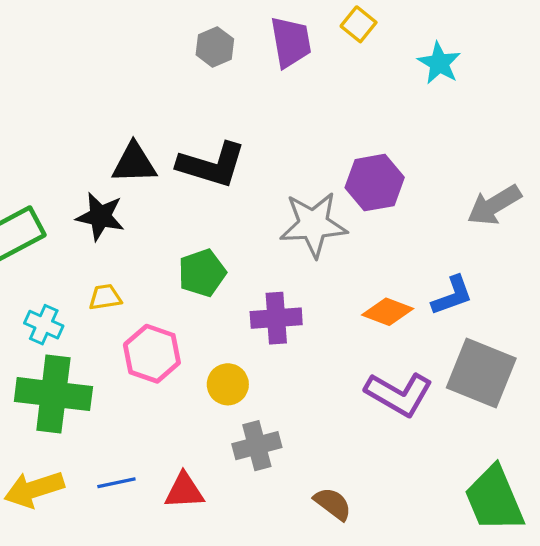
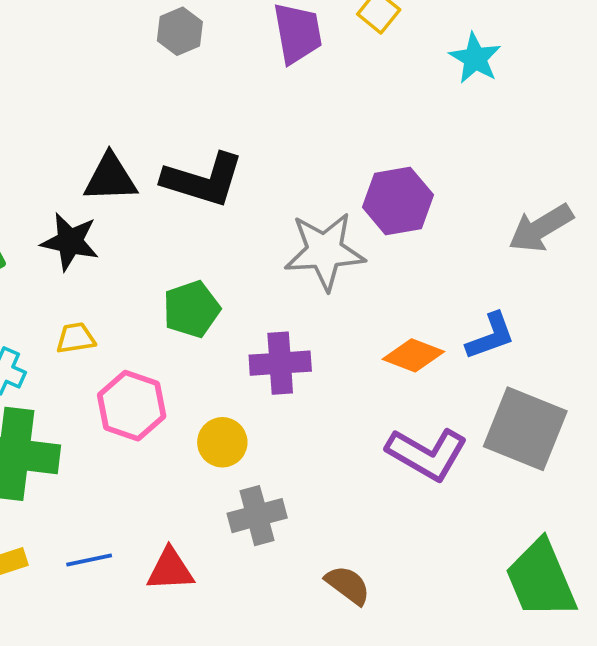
gray hexagon: (215, 47) -> (180, 31), moved

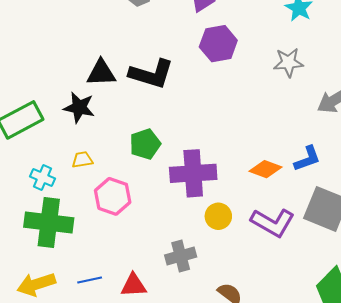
purple hexagon: (398, 201) -> (218, 44), moved
gray star: (325, 251) -> (288, 62), moved, size x0.7
purple cross: (280, 363) -> (193, 173), size x1.4
yellow circle: (222, 442) -> (218, 216), moved

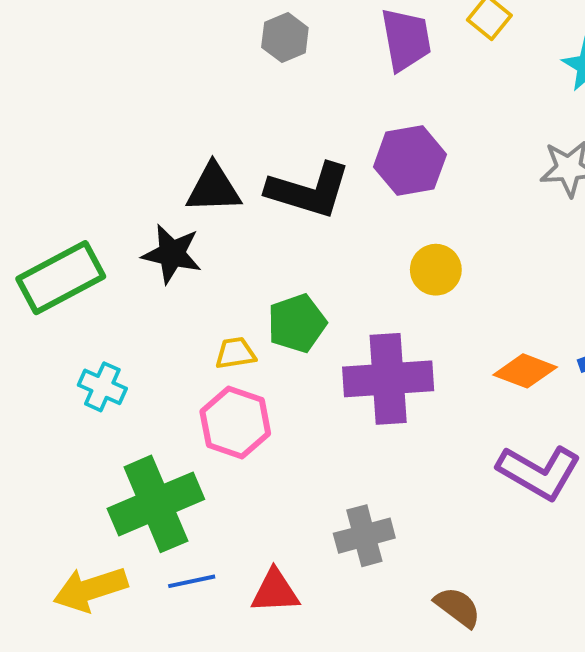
purple hexagon: (218, 44) -> (410, 161), moved
yellow trapezoid: (82, 160) -> (235, 353), moved
yellow circle: (218, 216) -> (436, 270), moved
green cross: (49, 223) -> (156, 504), moved, turned -30

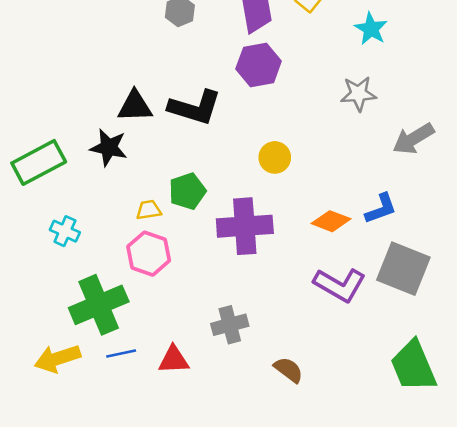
purple hexagon: (410, 161) -> (259, 65), moved

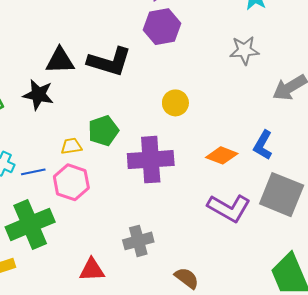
blue L-shape: (381, 209) -> (263, 145), turned 140
blue line: (121, 354) -> (33, 172), moved

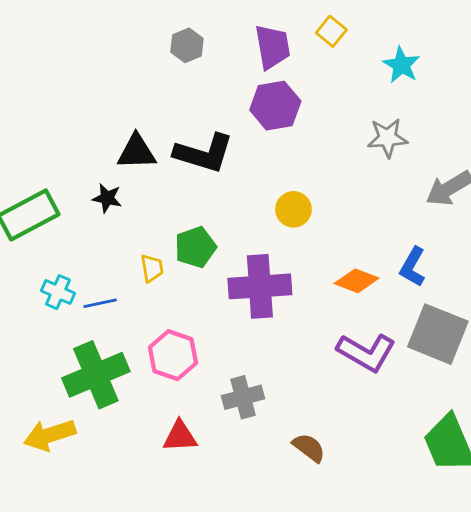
black star: (38, 95) -> (107, 198), size x0.7
yellow trapezoid: (71, 146) -> (152, 268), turned 90
pink hexagon: (71, 182) -> (173, 355), moved

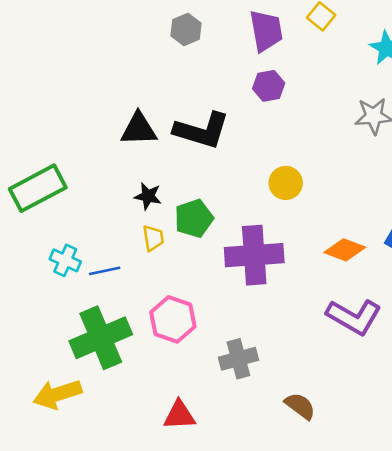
purple hexagon: (275, 106) -> (269, 86), size x0.7
black star: (107, 198) -> (148, 196), moved
red triangle: (180, 436) -> (179, 415), moved

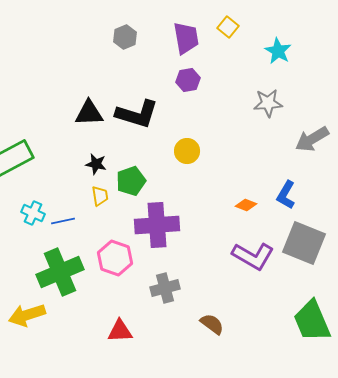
yellow circle: (286, 183) -> (187, 151), moved
orange diamond: (345, 250) -> (246, 205), size x0.7
purple cross: (254, 255) -> (157, 225), moved

